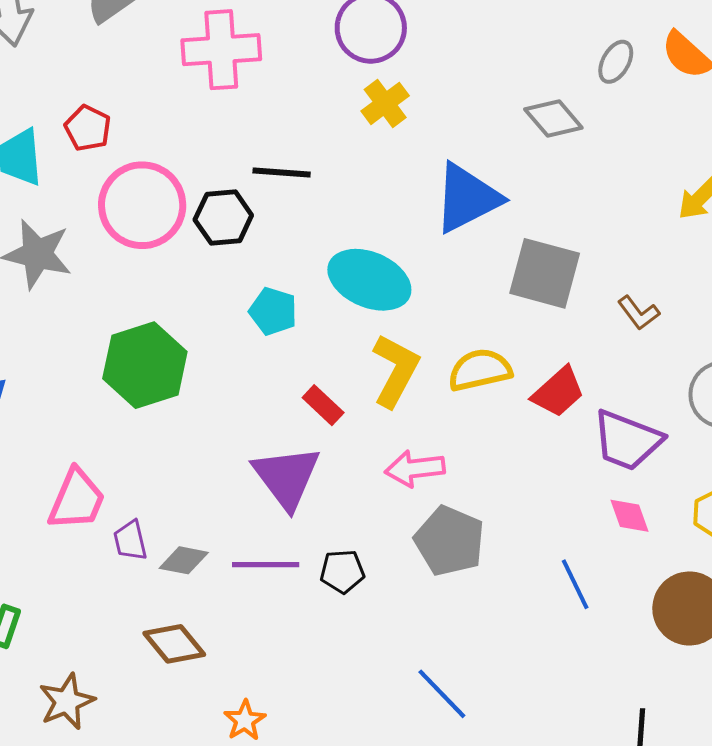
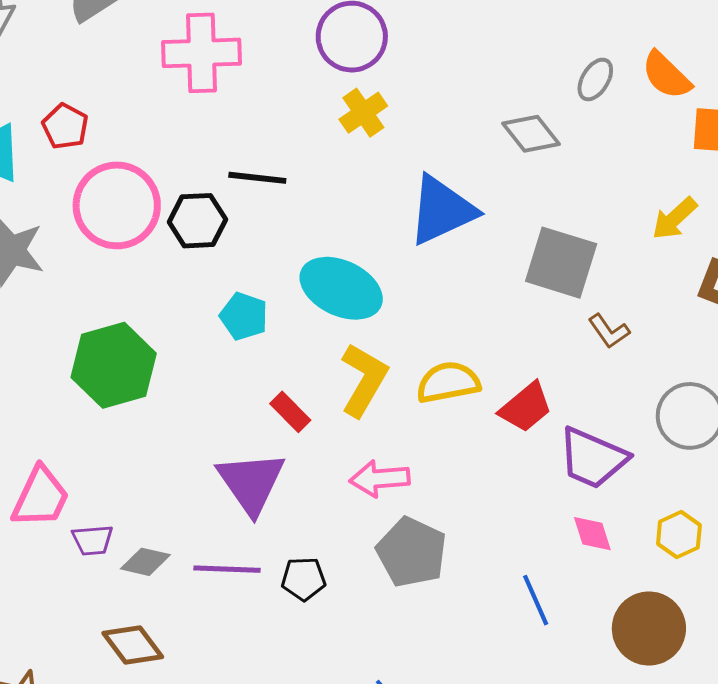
gray square: (545, 273) -> (561, 263), moved
purple trapezoid: (130, 541) -> (93, 540), turned -84

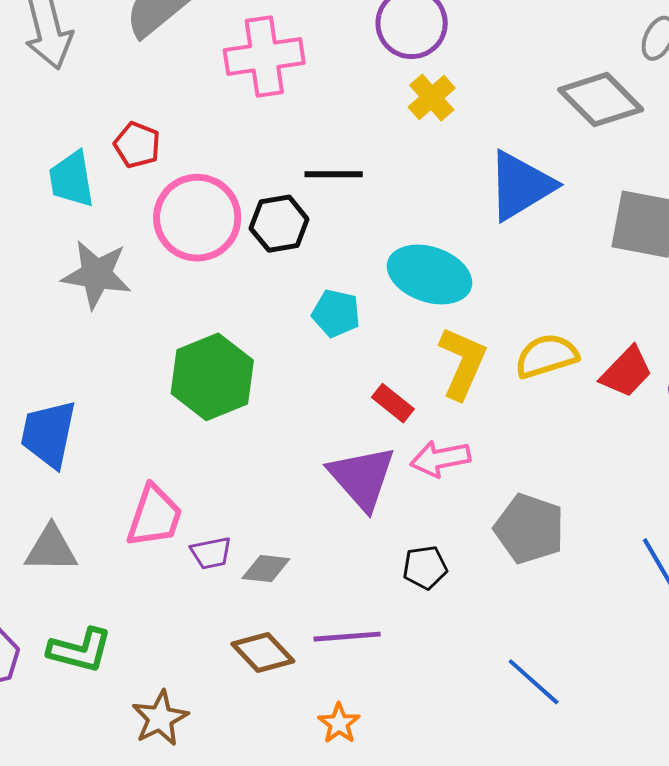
gray diamond: (531, 134) -> (601, 100), size x1.4
pink arrow: (380, 479) -> (440, 459), moved
purple line: (227, 569) -> (347, 637), moved

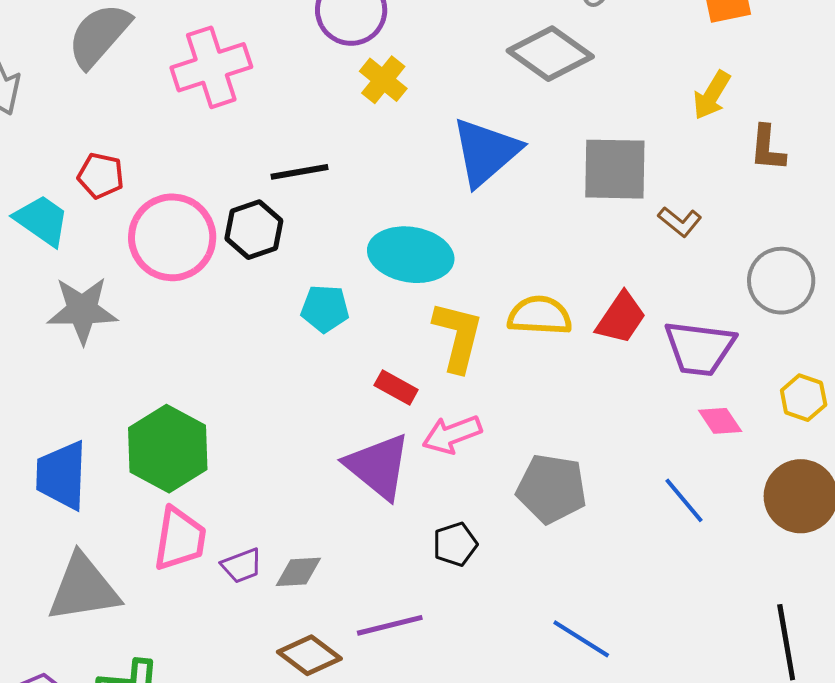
cyan trapezoid: (72, 179) -> (42, 220), turned 144
yellow semicircle: (547, 356) -> (540, 315), turned 30
green hexagon: (212, 377) -> (168, 449), moved
gray triangle: (51, 549) -> (83, 588), size x1.4

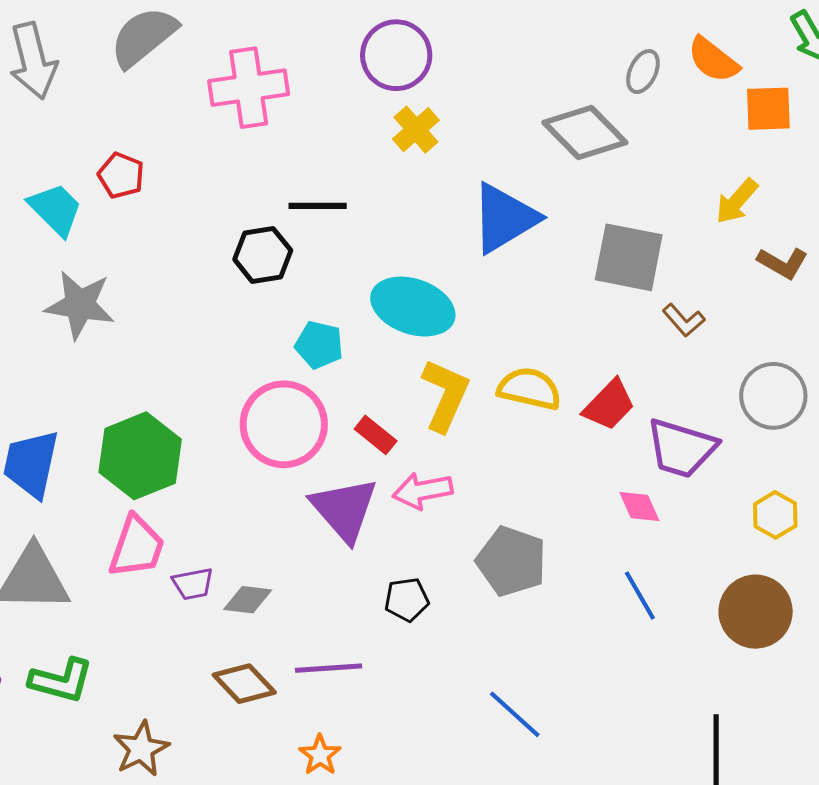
brown L-shape: (767, 148) -> (783, 263), turned -75
pink circle: (172, 237) -> (284, 424), moved
pink diamond: (720, 421) -> (639, 507), moved

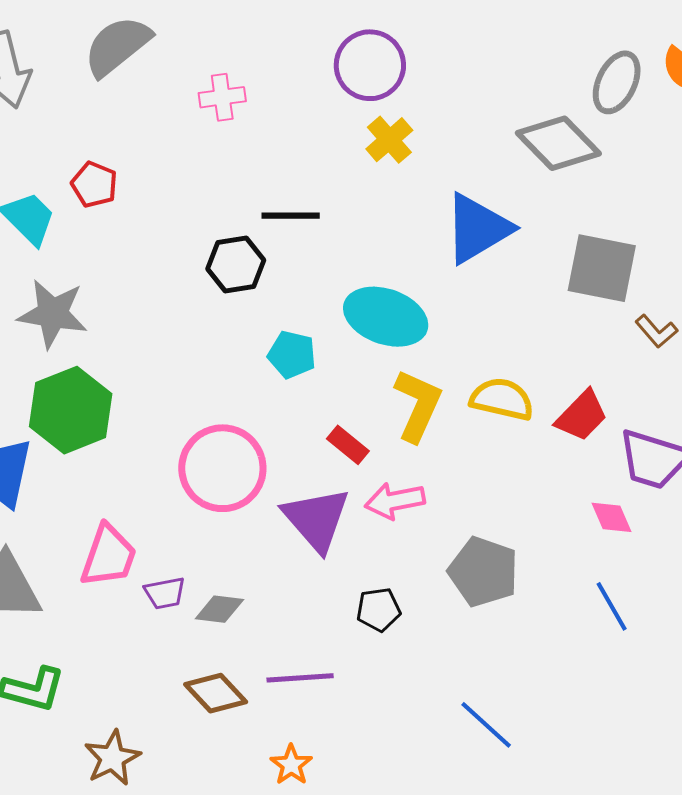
gray ellipse: (643, 72) -> (617, 82), size x1.4
pink cross: (249, 88) -> (222, 97), size x0.6
pink circle: (284, 424) -> (222, 468), moved
green hexagon: (140, 456) -> (71, 410), moved

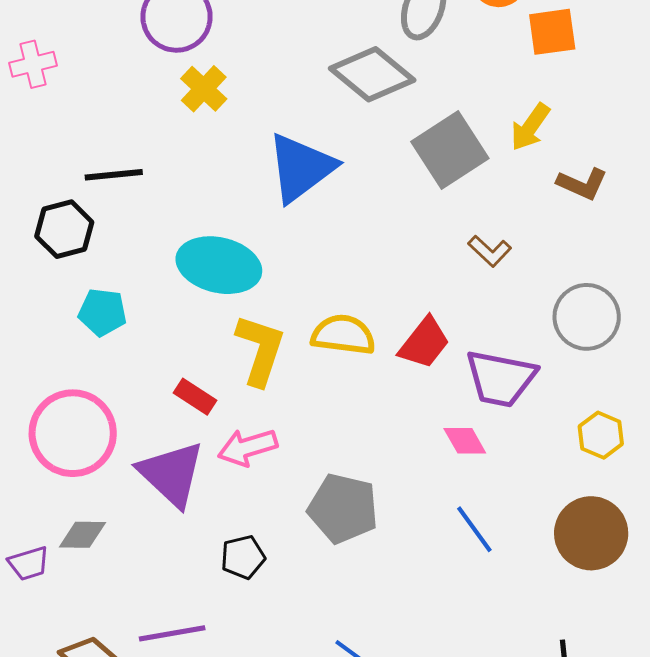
gray square: (602, 268) -> (450, 150), moved, turned -38
cyan pentagon: (292, 355) -> (102, 312), moved
gray diamond: (219, 609) -> (82, 535), moved

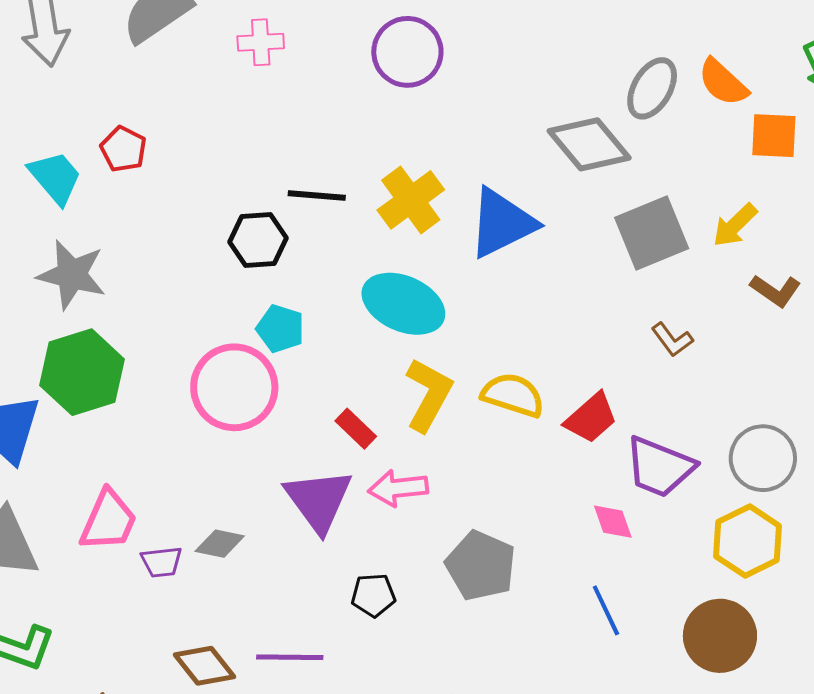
pink cross: (33, 64) -> (261, 42), moved
yellow cross: (204, 89) -> (411, 200), moved, size x1.4
gray circle: (587, 317) -> (763, 458), moved
pink circle: (73, 433) -> (234, 387), moved
yellow hexagon: (601, 435) -> (748, 541), size x1.5

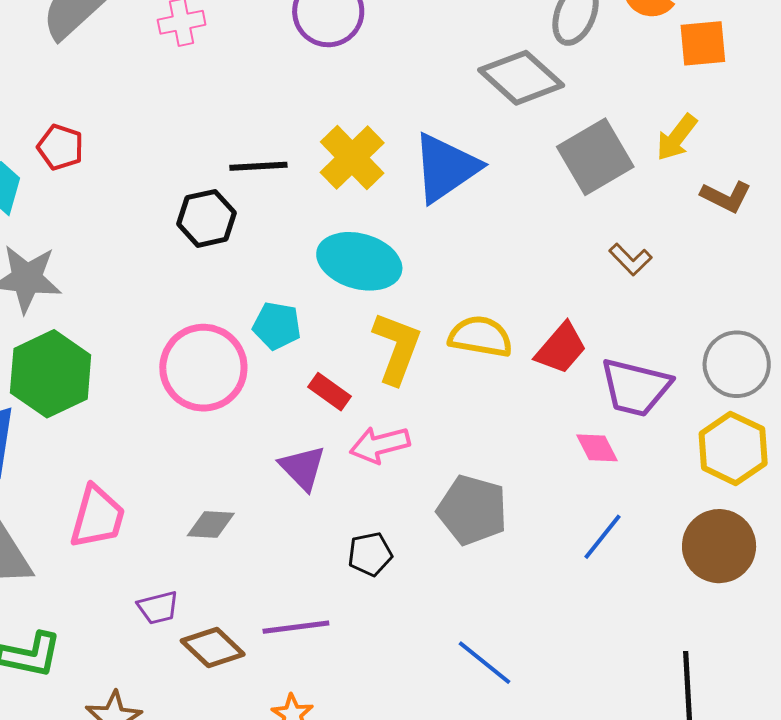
cyan pentagon: (280, 329) -> (277, 326), moved
purple triangle: (318, 500) -> (303, 468), size x0.7
purple trapezoid: (162, 562) -> (158, 608), moved
blue line: (606, 610) -> (603, 537), turned 72

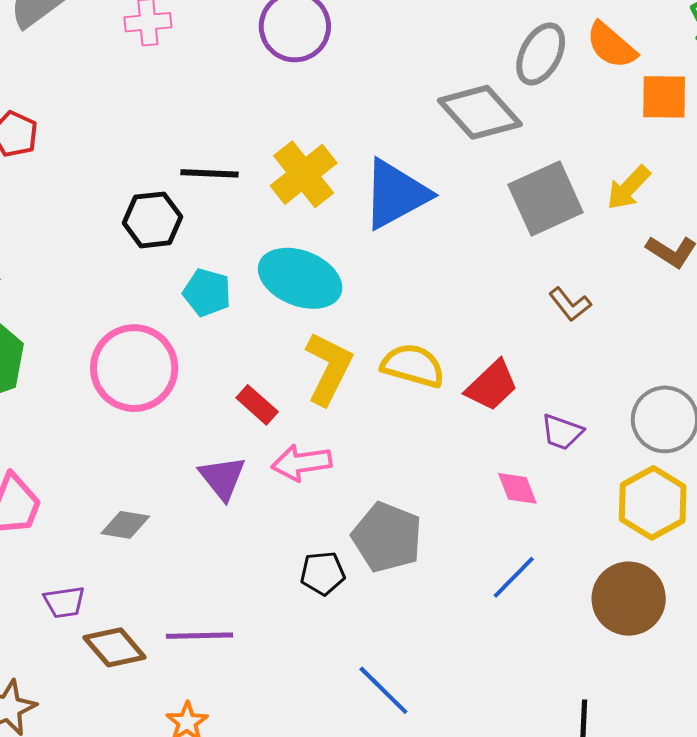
cyan pentagon: (277, 326) -> (207, 292), moved
purple trapezoid: (636, 387) -> (562, 432), size x0.6
black pentagon: (370, 554) -> (323, 573), moved

